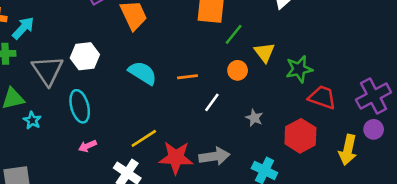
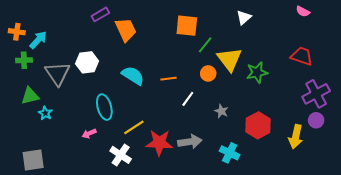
yellow triangle: (264, 52) -> (230, 59), size x1.5
red trapezoid: (322, 97) -> (302, 56), moved
cyan ellipse: (80, 106) -> (104, 107), moved

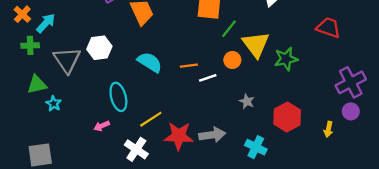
orange cross: (17, 32) -> (22, 14), turned 35
red trapezoid: (302, 56) -> (328, 28), moved
white line: (188, 99) -> (208, 78), moved, turned 35
yellow arrow: (296, 137) -> (328, 129), size x0.6

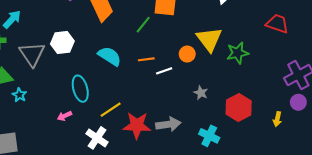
green line: (229, 29) -> (143, 25), moved

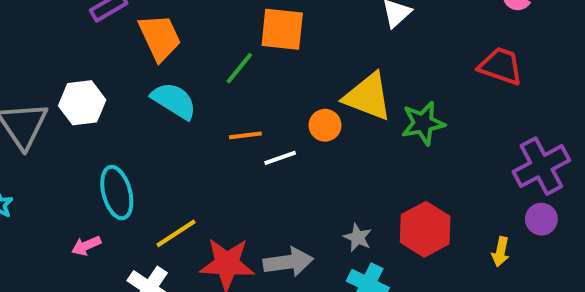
yellow triangle: (209, 39) -> (368, 97), turned -32
cyan semicircle: (110, 56) -> (174, 101), moved
gray star: (201, 93) -> (358, 237), moved

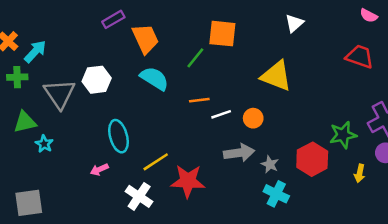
green star: (423, 123) -> (343, 135), moved
orange circle: (325, 125) -> (253, 118), moved
gray arrow: (288, 262) -> (239, 153), moved

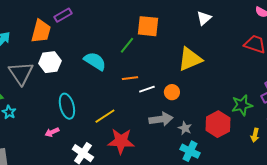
orange trapezoid: (145, 39) -> (41, 31), moved, turned 40
yellow triangle: (276, 76) -> (190, 59), turned -44
yellow line: (156, 162) -> (105, 116), moved

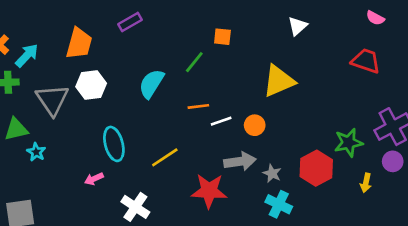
purple rectangle: (63, 15) -> (130, 22), moved
orange square: (148, 26) -> (222, 37), size x0.6
cyan semicircle: (95, 61) -> (151, 84), turned -90
red star: (121, 141) -> (209, 191), moved

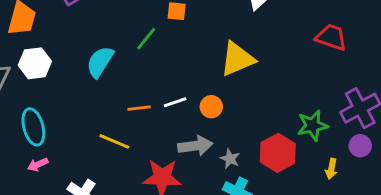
orange line: (198, 106) -> (139, 108), moved
cyan ellipse: (114, 144) -> (33, 127), moved
yellow line: (165, 157) -> (114, 141), turned 56

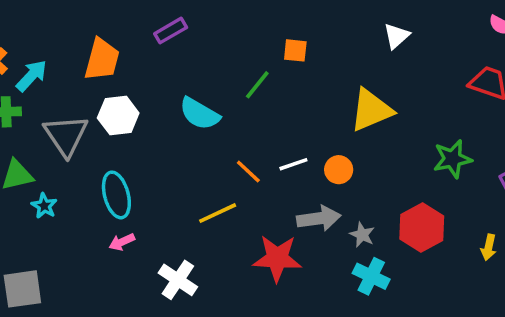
cyan semicircle: (100, 62) -> (200, 114), turned -92
orange line: (139, 108) -> (248, 171), turned 50
green star: (312, 125) -> (452, 159), moved
yellow line: (114, 141) -> (218, 213), turned -48

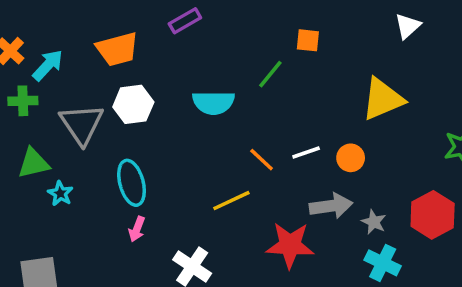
orange trapezoid: (102, 59) -> (117, 49), turned 60
cyan semicircle: (200, 114) -> (213, 103), turned -30
pink arrow: (122, 242) -> (137, 229), turned -45

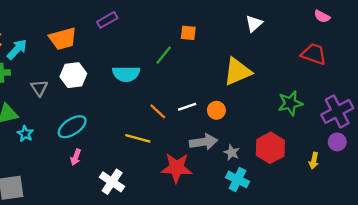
gray triangle: (82, 124) -> (39, 88), size x0.6
cyan ellipse: (132, 183) -> (72, 127), turned 72
yellow line: (231, 201) -> (138, 138), turned 40

